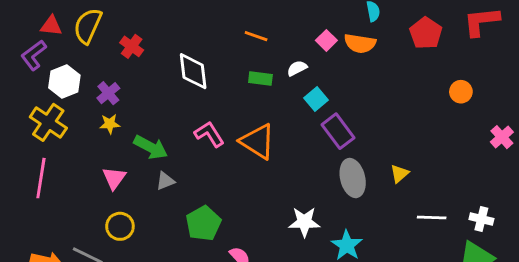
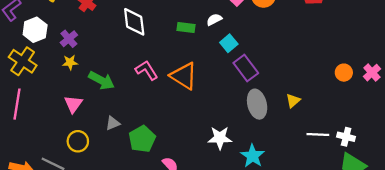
orange circle: (461, 92) -> (344, 73), moved
gray triangle: (165, 181) -> (113, 123), moved
white cross: (481, 219) -> (346, 137), moved

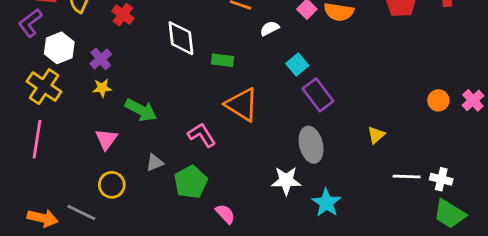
white semicircle: (214, 20) -> (270, 28), moved
green rectangle: (186, 27) -> (223, 60), moved
pink L-shape: (147, 70) -> (202, 135), moved
gray ellipse: (257, 104) -> (311, 145), moved

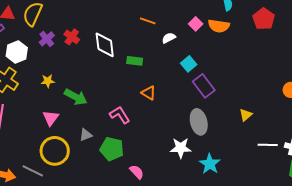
red cross: (123, 15) -> (72, 37), moved
purple cross: (101, 59) -> (47, 39), moved
orange triangle: (242, 105) -> (149, 93), size x0.6
green pentagon: (191, 182) -> (112, 149), turned -30
yellow circle: (112, 185) -> (55, 151), size x1.5

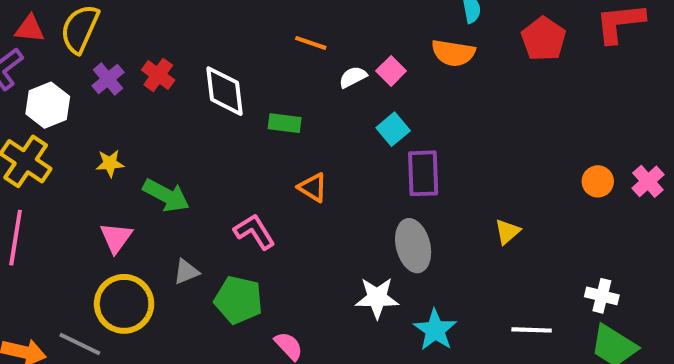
pink square: (196, 24) -> (391, 71), moved
purple rectangle: (204, 86) -> (423, 173), turned 35
white line: (268, 145) -> (532, 330), moved

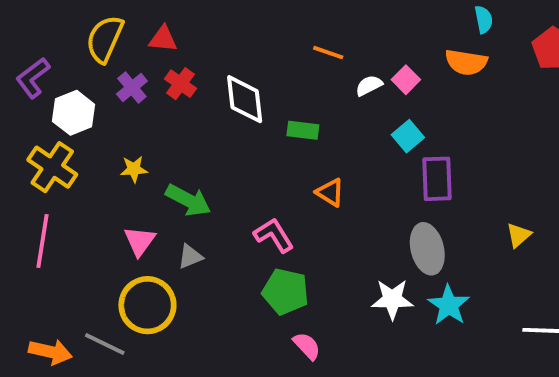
red triangle: (30, 29) -> (163, 39), moved
gray triangle: (186, 272) -> (190, 257), moved
green pentagon: (238, 300) -> (285, 292), moved
cyan star: (435, 330) -> (449, 305), moved

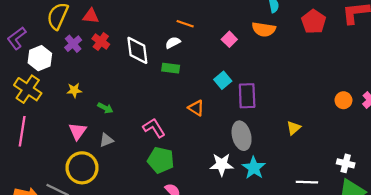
white semicircle: (369, 86) -> (173, 43), moved
cyan square: (408, 136) -> (223, 80), moved
orange triangle: (330, 192) -> (196, 108), moved
green arrow: (188, 200) -> (105, 108), size x0.6

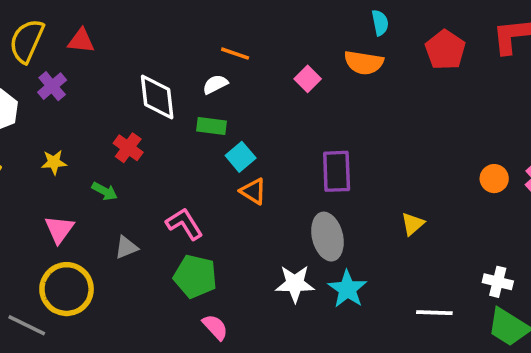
red cross: (101, 42) -> (128, 148), moved
cyan square: (223, 80) -> (241, 157), moved
gray triangle: (106, 140) -> (126, 247), moved

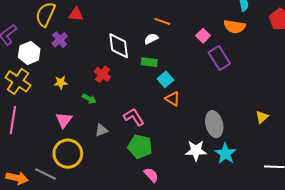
purple rectangle: (337, 171) -> (219, 58), moved, turned -30

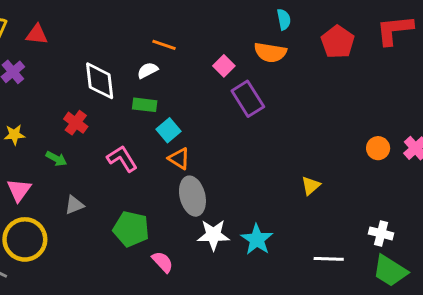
pink L-shape: (134, 117) -> (122, 159), moved
gray ellipse: (214, 124) -> (192, 196), moved
pink semicircle: (151, 175) -> (163, 262), moved

